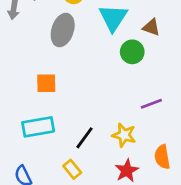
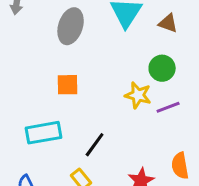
green circle: (132, 52) -> (162, 68), moved
orange square: (46, 83) -> (68, 85), moved
yellow star: (124, 135) -> (138, 95), moved

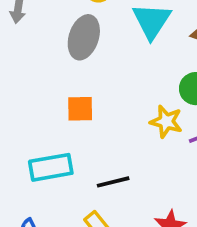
black line: (95, 145) -> (113, 182), turned 40

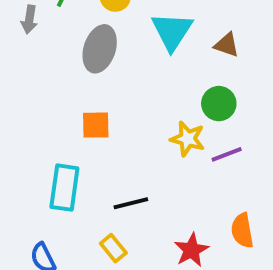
cyan rectangle: (51, 167) -> (64, 188), turned -72

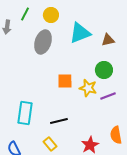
cyan triangle: (172, 31) -> (80, 33), turned 35
brown triangle: (227, 45) -> (108, 40), turned -32
orange square: (96, 125) -> (65, 81), moved

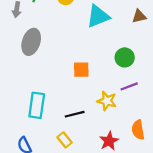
brown triangle: (108, 40) -> (139, 16), moved
gray ellipse: (43, 42) -> (31, 42), moved
yellow star: (88, 88) -> (107, 101), moved

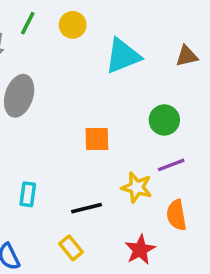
cyan rectangle: (37, 105) -> (28, 194), size x0.6
orange semicircle: (138, 130) -> (176, 215), moved

